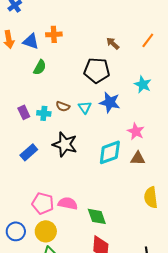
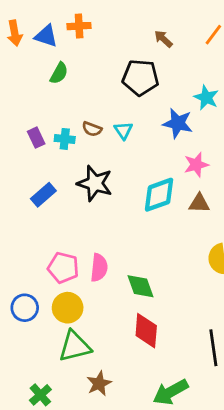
blue star: (110, 102) -> (178, 123), moved
pink star: (136, 131) -> (196, 165), turned 30
pink semicircle: (68, 203) -> (99, 268), turned 84

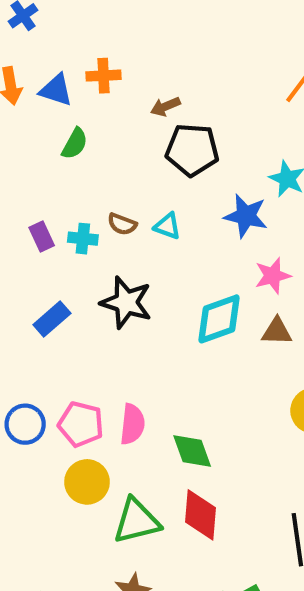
brown arrow: (163, 39) -> (165, 107), moved, turned -66
cyan triangle: (123, 130) -> (167, 226), turned -36
blue circle: (25, 308) -> (25, 424), moved
green triangle: (75, 346) -> (137, 521), moved

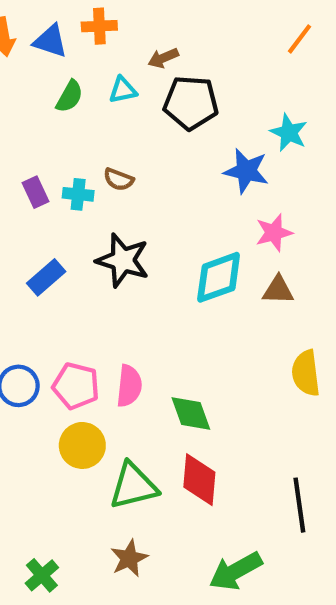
cyan triangle: (167, 226) -> (123, 90), moved, turned -32

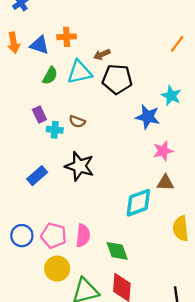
cyan triangle: (123, 90) -> (79, 72), size x1.6
purple rectangle: (35, 192) -> (39, 114), moved
cyan diamond: (219, 277) -> (138, 203), moved

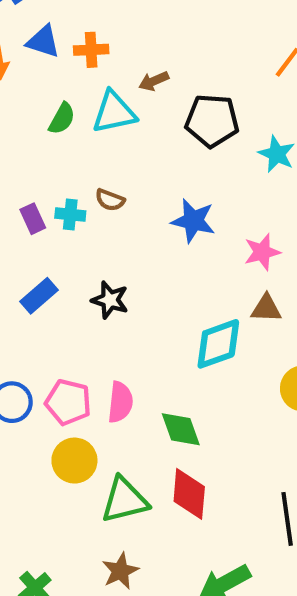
blue triangle: (39, 45) -> (43, 41), moved
black pentagon: (117, 79) -> (212, 121), moved
purple rectangle: (39, 114) -> (33, 219), moved
blue star: (148, 117) -> (193, 221), moved
black star: (79, 166) -> (110, 300), moved, size x0.7

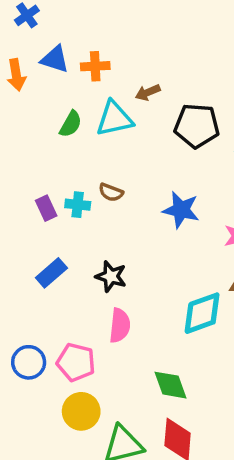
pink semicircle: (120, 402) -> (120, 325), moved

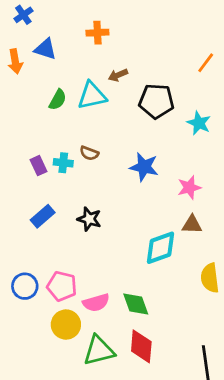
orange cross: (95, 66) -> (97, 33), moved
pink semicircle: (120, 325) -> (96, 303), moved, turned 68

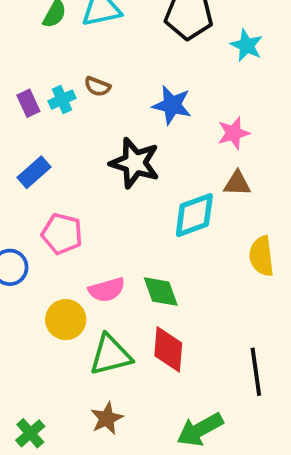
cyan cross: (63, 163) -> (62, 100), turned -30
black star: (89, 219) -> (135, 163), moved, size x1.5
pink pentagon: (62, 286) -> (62, 234), moved

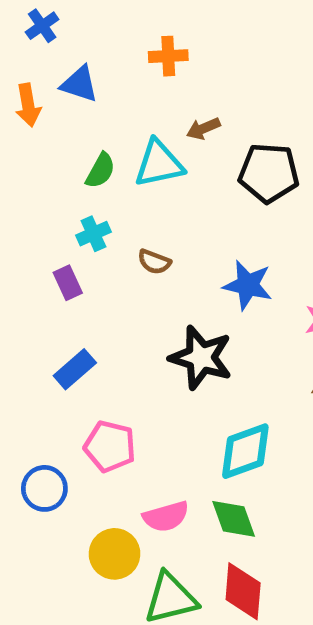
cyan cross: (62, 100) -> (93, 234), moved
cyan diamond: (194, 215) -> (245, 451), moved

